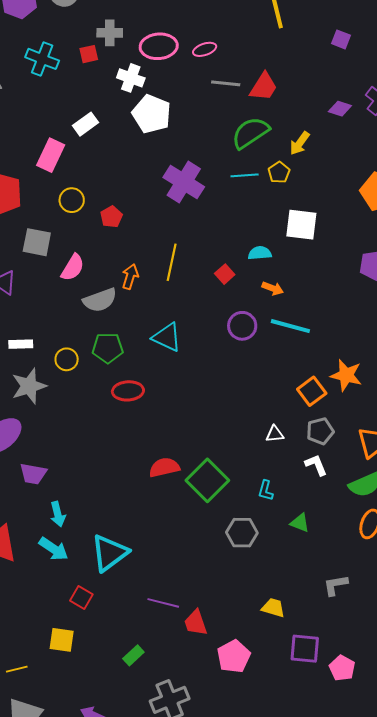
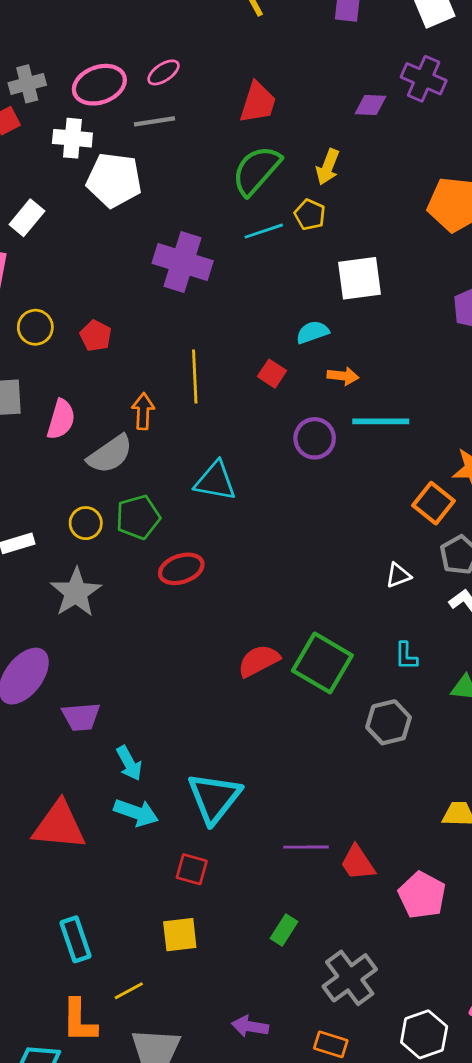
gray line: (226, 83) -> (155, 121), moved
yellow circle: (67, 359) -> (86, 523), moved
gray star: (29, 386) -> (76, 592), moved

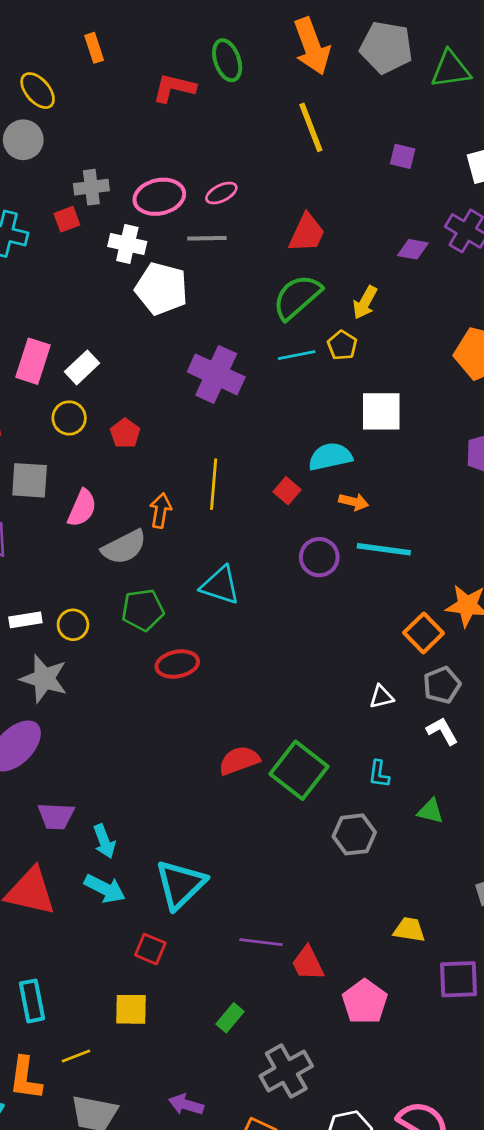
white rectangle: (27, 218) -> (82, 367), moved
cyan semicircle: (312, 332) -> (330, 457), size x1.4
yellow circle: (86, 523) -> (73, 625), moved
gray star: (76, 592) -> (44, 679), moved, turned -30
purple trapezoid: (81, 717) -> (56, 816), moved

